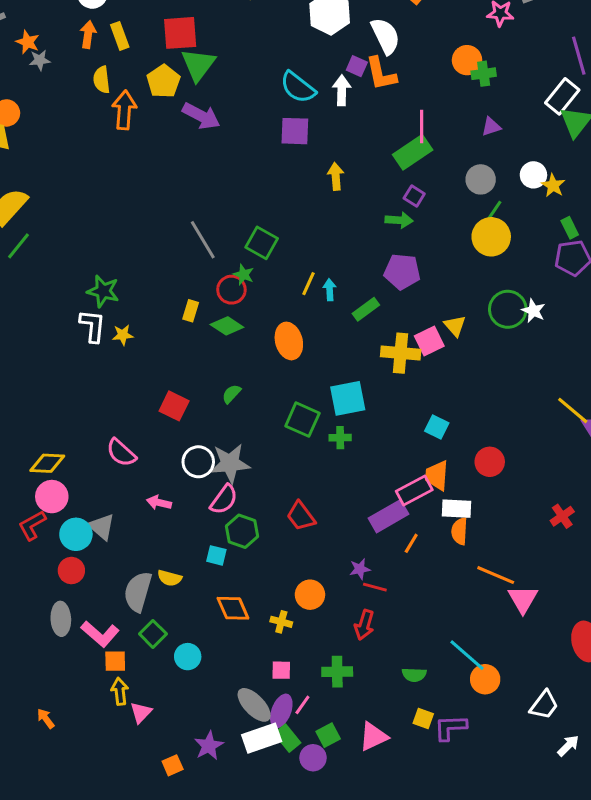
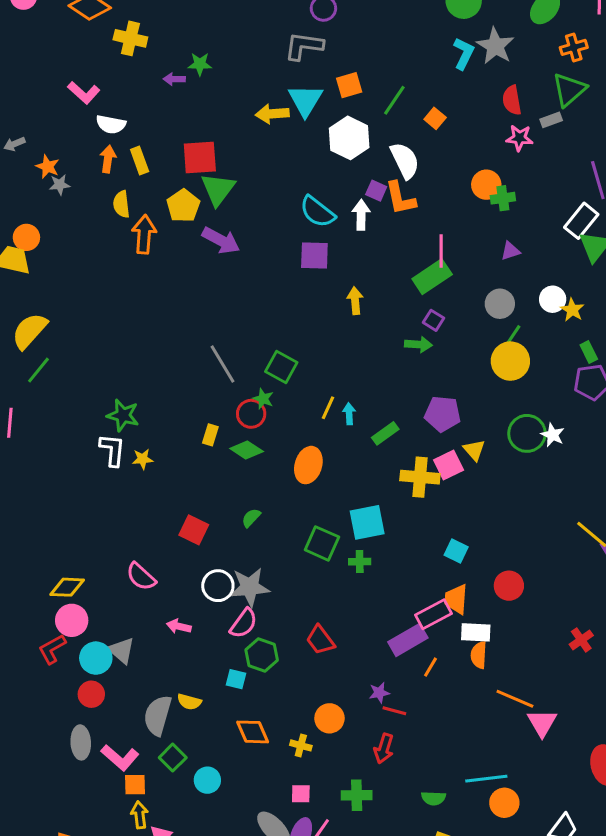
purple pentagon: (402, 272) -> (443, 414), moved
orange ellipse: (289, 341) -> (308, 465), turned 32
cyan line: (467, 655) -> (486, 779), turned -48

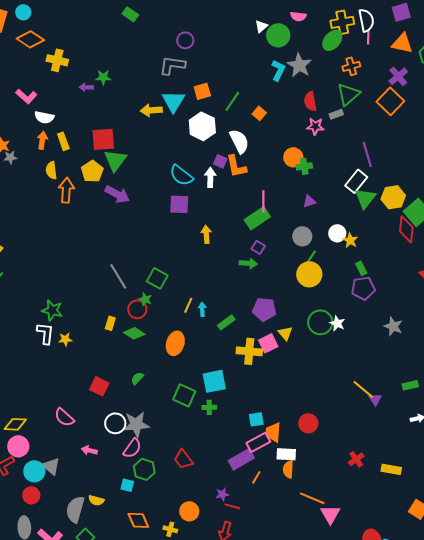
cyan square: (456, 551) -> (256, 419), moved, turned -35

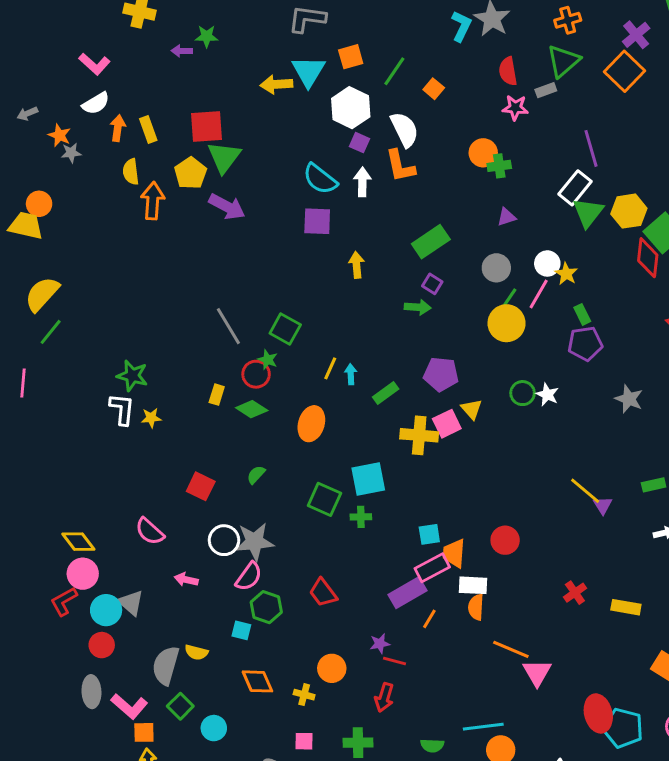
white semicircle: (44, 117) -> (96, 103), moved, turned -42
purple square: (220, 161) -> (359, 143), moved
pink line: (263, 201) -> (539, 294), moved, turned 30
green circle: (320, 322) -> (523, 393), size x0.7
yellow diamond: (15, 424) -> (78, 542), turned 50

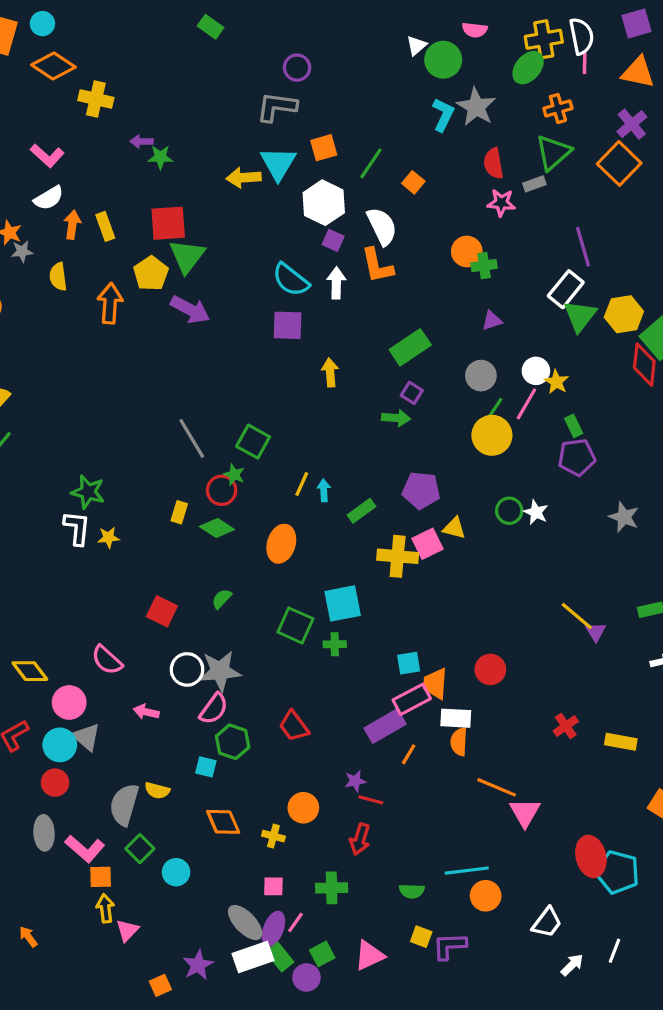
green star: (207, 36) -> (160, 157), moved
yellow semicircle: (131, 172) -> (58, 277), moved
yellow triangle: (472, 409) -> (454, 528), turned -35
pink circle: (83, 574) -> (69, 702), moved

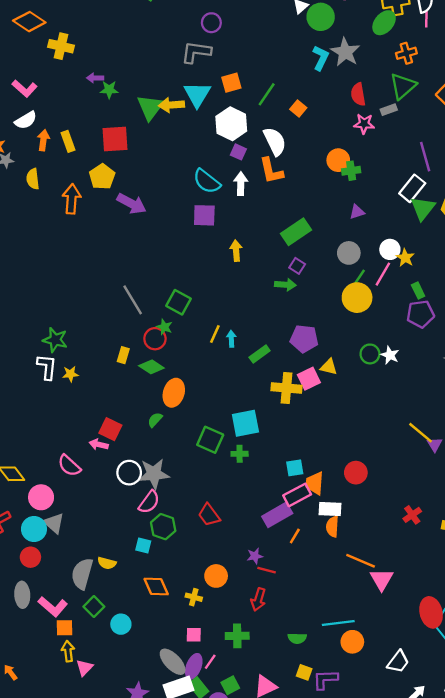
green triangle: (187, 256) -> (150, 107), moved
orange ellipse: (281, 544) -> (174, 393), moved
pink arrow: (146, 712) -> (99, 444), moved

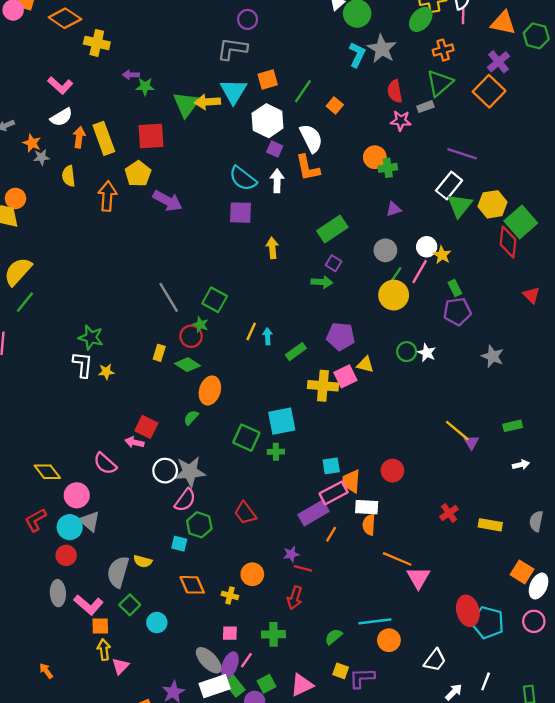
yellow rectangle: (68, 141) -> (104, 138), size x1.5
purple line: (425, 157) -> (462, 154), turned -56
green semicircle: (297, 638) -> (334, 637), turned 138

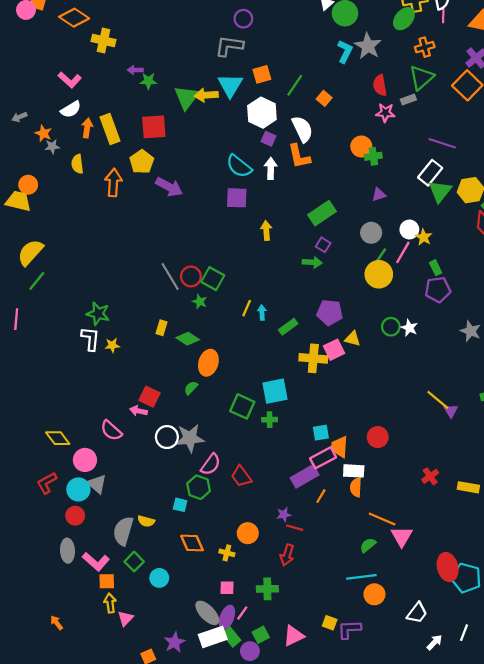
red circle: (191, 336) -> (191, 276), moved
pink semicircle: (185, 500) -> (211, 464), moved
green semicircle: (334, 637) -> (368, 545), moved

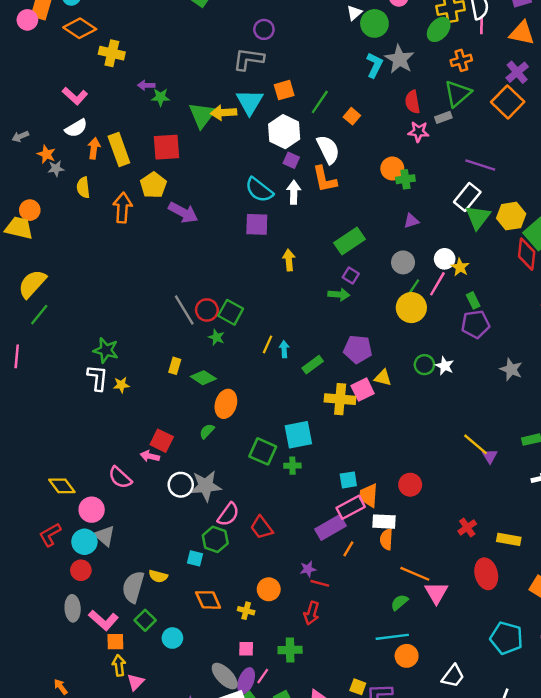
red ellipse: (448, 567) -> (486, 574), moved

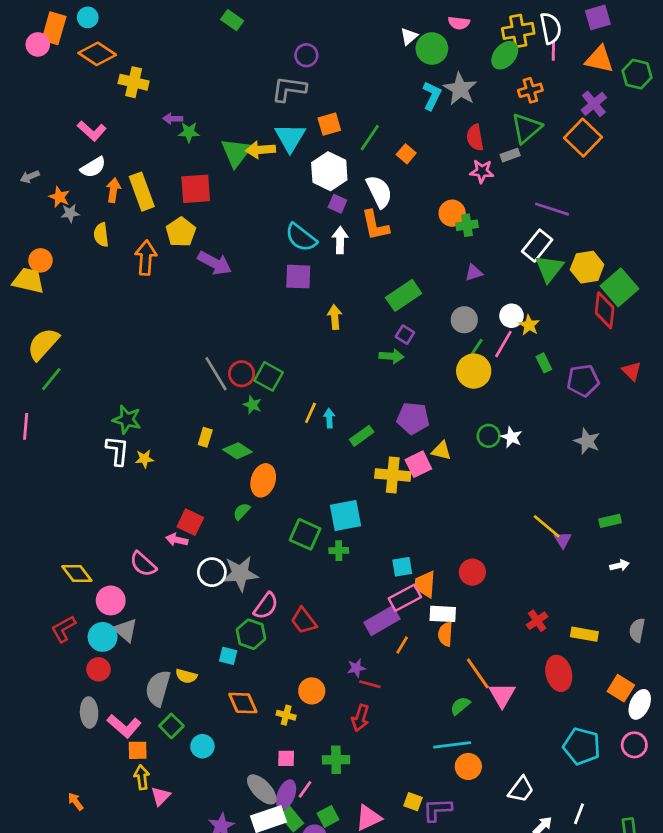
purple pentagon: (476, 324) -> (583, 380), moved
orange line: (415, 574) -> (478, 673), turned 32

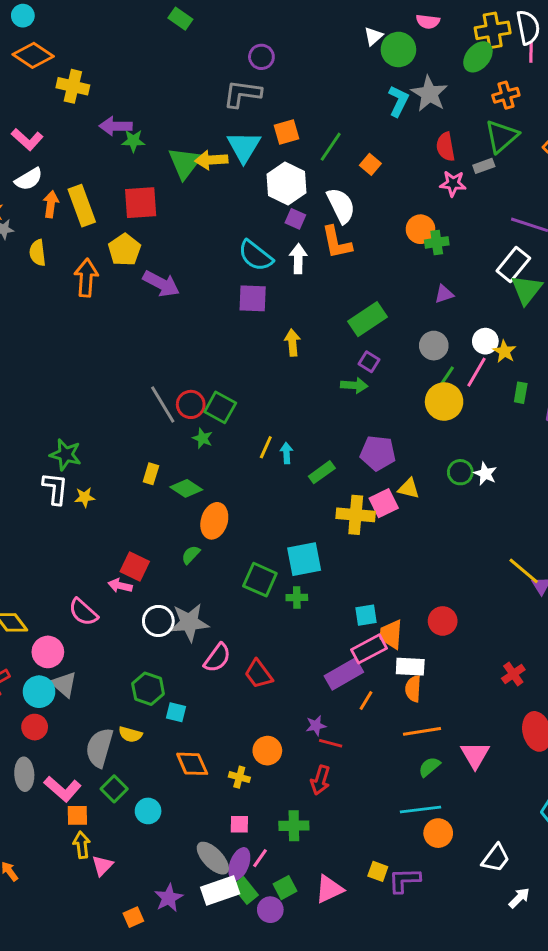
purple arrow: (173, 119) -> (116, 126), size x1.5
green rectangle: (544, 363) -> (521, 393), turned 36
green hexagon: (251, 634) -> (148, 689), moved
orange line: (478, 673) -> (422, 731), moved, turned -64

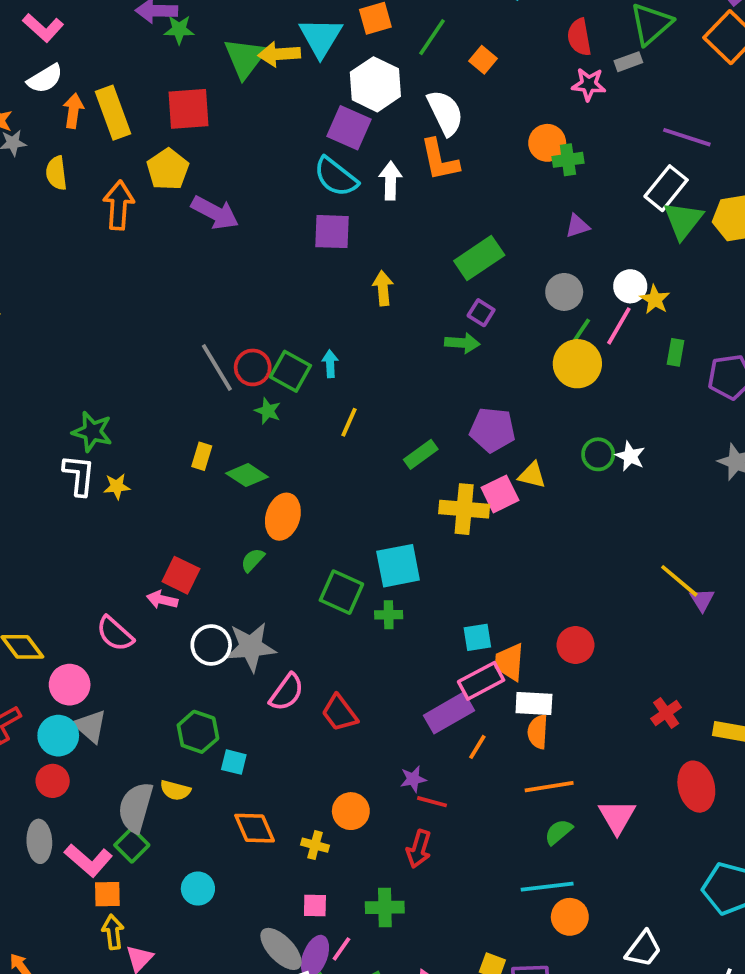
purple square: (295, 219) -> (349, 128), moved, size x1.6
cyan arrow: (286, 453) -> (330, 364), moved
green square: (114, 789) -> (132, 845), moved

